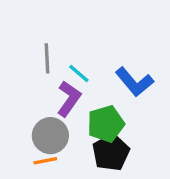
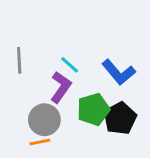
gray line: (47, 58) -> (19, 60), moved
black pentagon: (111, 152) -> (120, 118), moved

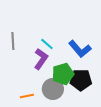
black pentagon: (120, 118) -> (81, 80), turned 30
gray circle: (44, 120) -> (53, 89), moved

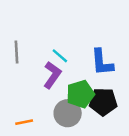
blue L-shape: (80, 49) -> (102, 62), turned 35
orange line: (27, 96) -> (24, 122), moved

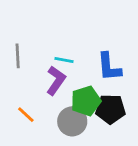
cyan line: (60, 56) -> (64, 60), turned -30
orange line: (24, 122) -> (26, 115), moved, turned 54

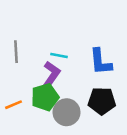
green pentagon: (86, 101) -> (45, 97), moved
orange line: (26, 115) -> (14, 105), moved, turned -66

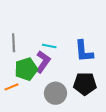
green pentagon: (45, 97) -> (26, 69), moved

